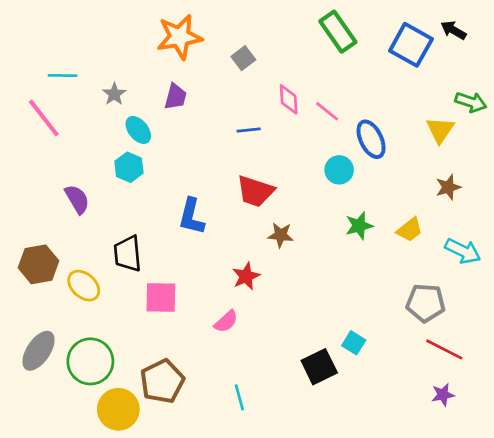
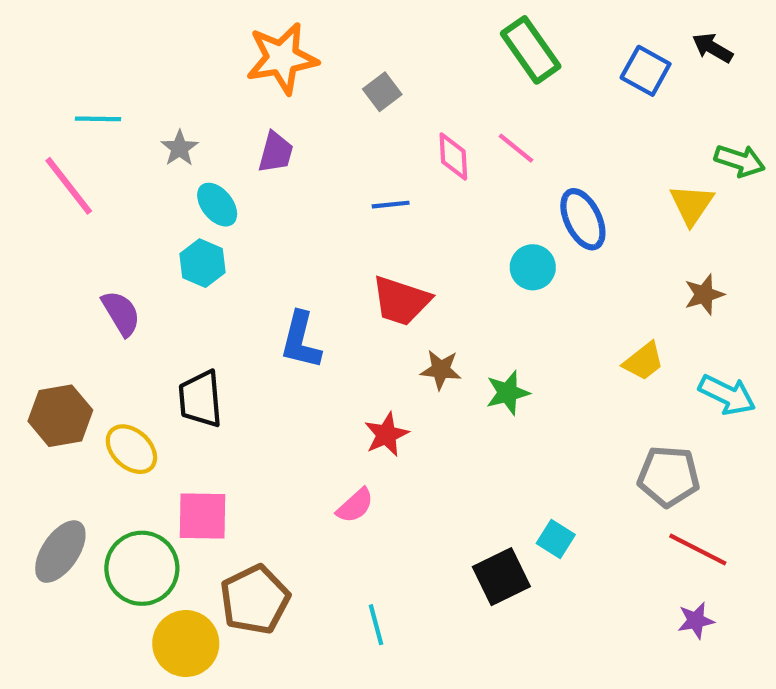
blue square: (411, 45) -> (646, 71), size x0.7
pink line: (327, 111) -> (516, 148), moved
green star: (359, 226) -> (508, 393), moved
pink square: (161, 298) -> (203, 516), moved

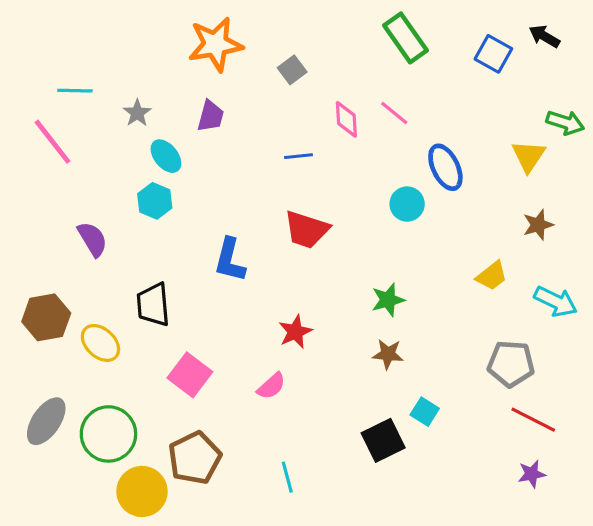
brown star: (441, 370) -> (388, 354), moved
pink square: (203, 516) -> (190, 375), moved, turned 36

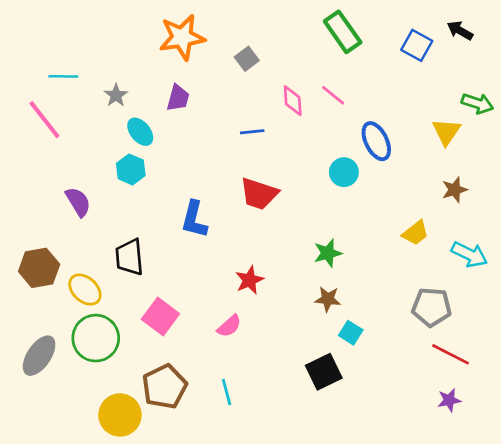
cyan square: (425, 412) -> (351, 333), moved
green circle: (108, 434) -> (96, 338), moved
cyan line: (287, 477) -> (227, 392), moved

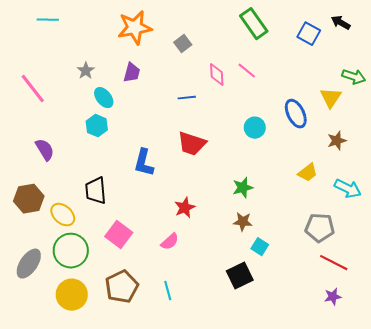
cyan line: (63, 76) -> (48, 20), moved
blue ellipse: (376, 141) -> (296, 114), moved
purple semicircle: (78, 202) -> (45, 150), moved
yellow circle: (120, 415) -> (72, 295), moved

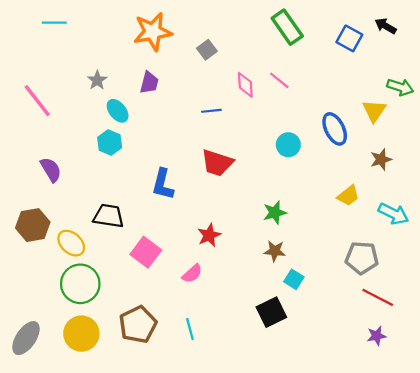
black trapezoid: (96, 191) -> (109, 216), turned 104
pink square: (119, 235) -> (146, 252), moved
gray ellipse: (29, 264) -> (26, 338), moved

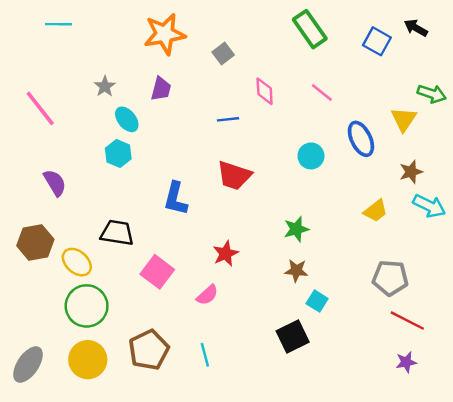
pink line: (279, 80) -> (322, 93), moved
cyan arrow: (393, 214) -> (429, 206), moved

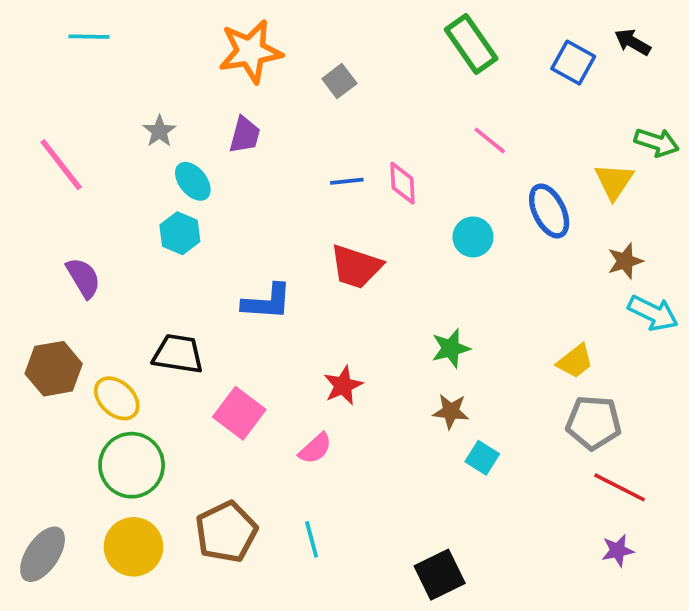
pink diamond: (265, 91) -> (402, 183), moved
blue L-shape: (176, 199) -> (267, 302), turned -100
yellow trapezoid: (376, 211) -> (575, 361), moved
black square: (293, 336) -> (440, 575), moved

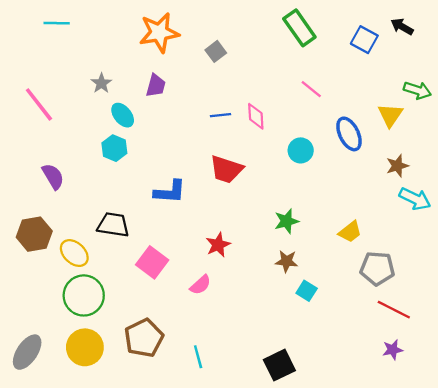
yellow trapezoid: (575, 361) -> (350, 232), moved
cyan line: (312, 539) -> (198, 357), moved

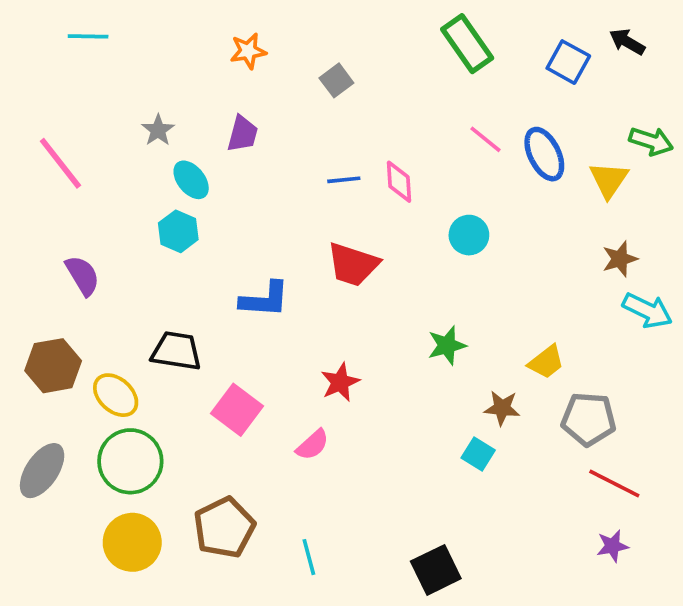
orange star: (159, 33) -> (248, 51), size x0.6
blue ellipse: (349, 134) -> (544, 154), moved
brown star: (286, 261) -> (502, 408), moved
gray ellipse: (27, 352) -> (42, 471), moved

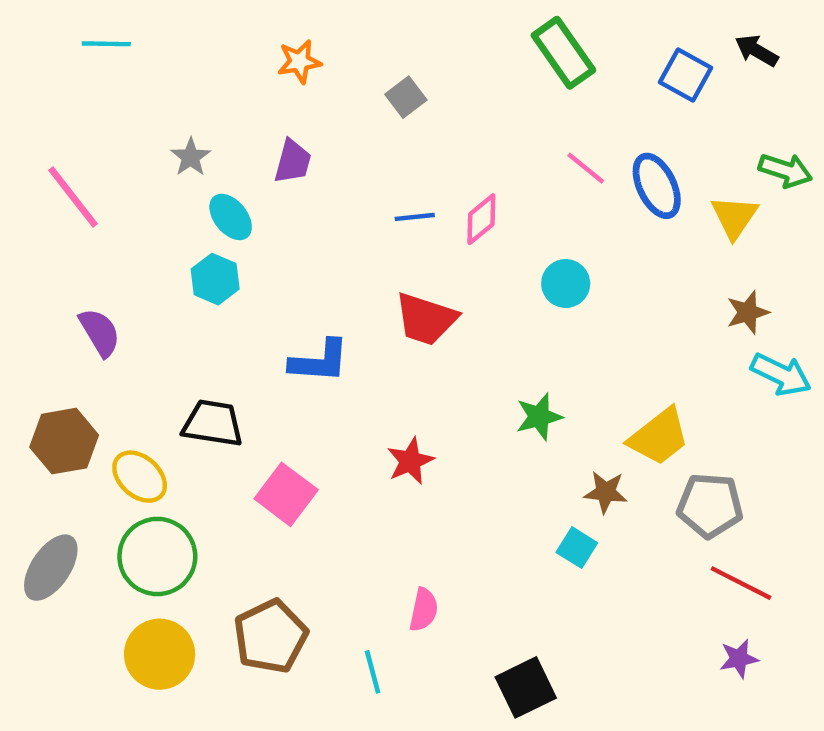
pink diamond: (399, 182) -> (481, 219), turned 54
yellow trapezoid: (546, 362) -> (659, 437), size x1.4
pink semicircle: (313, 445) -> (424, 610), moved, turned -36

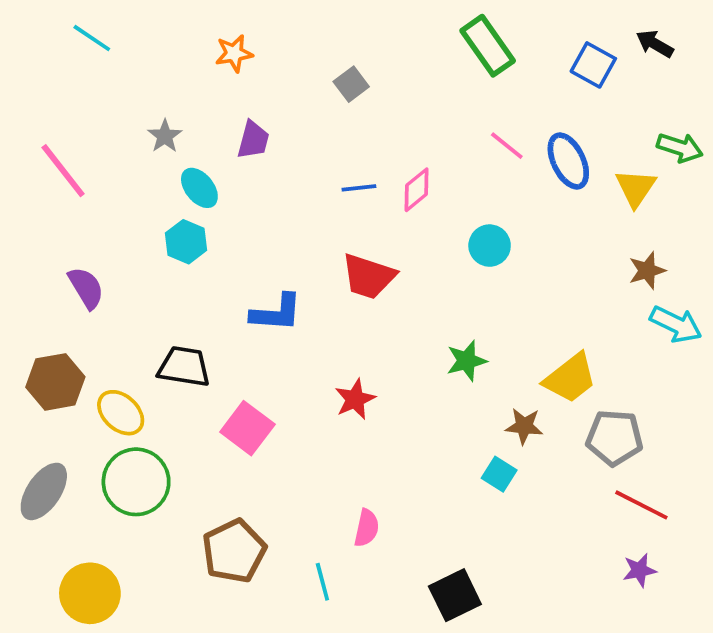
cyan line: (106, 44) -> (92, 38), turned 33
orange star: (299, 62) -> (234, 53), moved
yellow circle: (160, 654) -> (90, 593), moved

